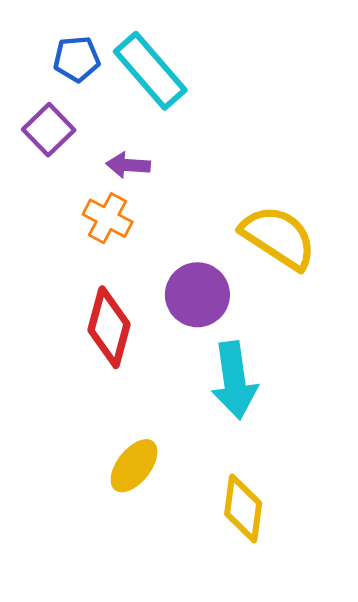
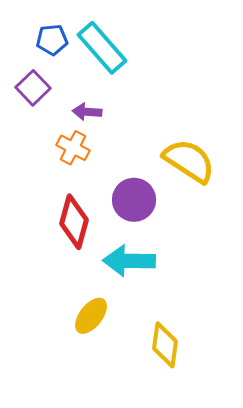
cyan arrow: (234, 380) -> (129, 261), moved, turned 99

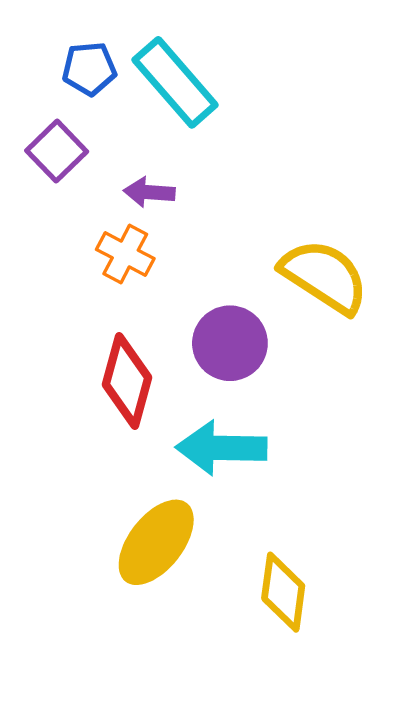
yellow ellipse: (91, 316) -> (156, 542), size x1.4

